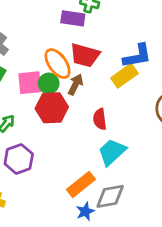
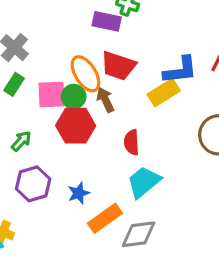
brown arrow: (76, 84) -> (105, 100), turned -55
blue star: (85, 212) -> (79, 193), moved

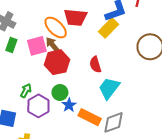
green circle: (74, 97) -> (60, 92), moved
brown arrow: (105, 100) -> (53, 45), moved
green arrow: (21, 141) -> (26, 91), moved
orange rectangle: (105, 218) -> (90, 117), turned 75

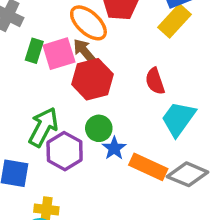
green rectangle: (11, 45) -> (34, 51), moved
green arrow: (26, 91) -> (43, 127), size x1.6
gray diamond: (114, 122) -> (188, 174), turned 45

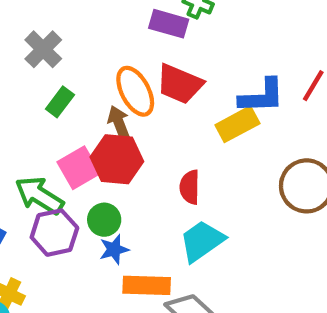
pink square: (59, 54) -> (79, 168), moved, turned -32
green arrow: (43, 127) -> (39, 195), turned -105
orange rectangle: (148, 167) -> (147, 285), turned -42

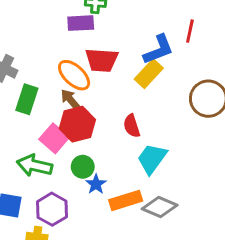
green rectangle: (60, 102) -> (27, 99), size x1.4
purple hexagon: (54, 233) -> (52, 209), moved

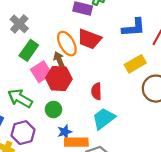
blue L-shape: (158, 50) -> (134, 28), moved
yellow rectangle: (149, 74) -> (135, 64), moved
pink square: (54, 138) -> (41, 72), moved
blue star: (96, 184) -> (65, 132), moved

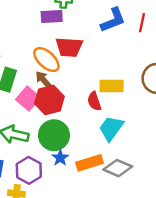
yellow rectangle: (135, 64) -> (112, 86), moved, turned 48
green circle: (53, 109) -> (54, 135), size x1.6
blue star: (65, 132) -> (60, 158), moved

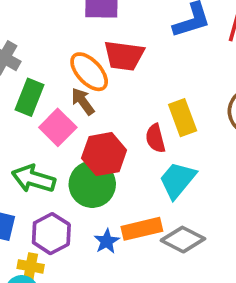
yellow rectangle: (112, 86) -> (183, 118), turned 65
red hexagon: (49, 100) -> (104, 154), moved
blue star: (60, 158) -> (107, 241), moved

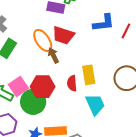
brown arrow: (83, 101) -> (53, 55), moved
pink square: (58, 127) -> (18, 86), moved
cyan trapezoid: (177, 180) -> (95, 104), moved, turned 105

